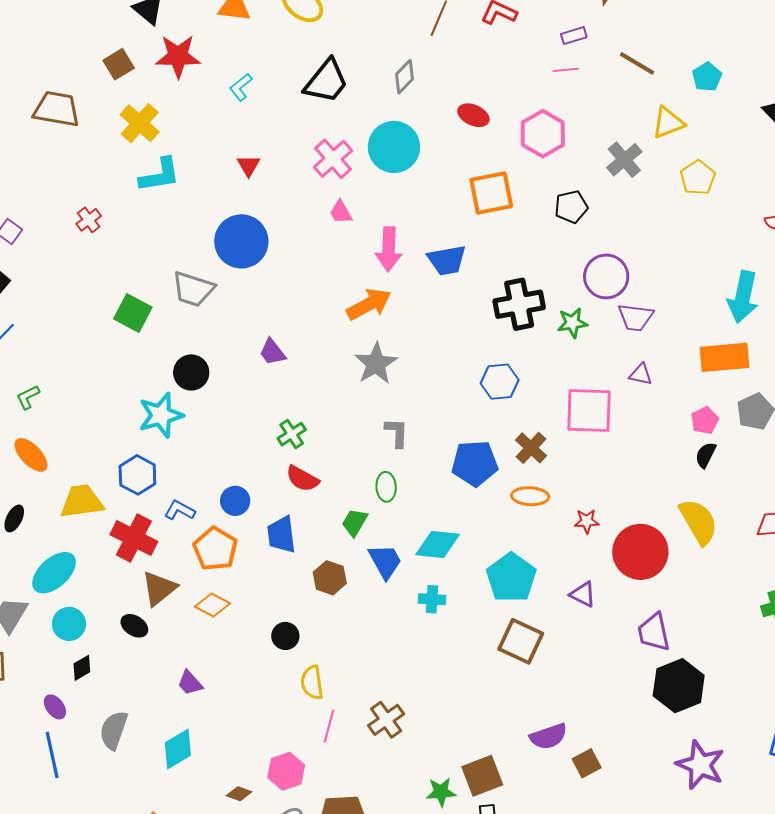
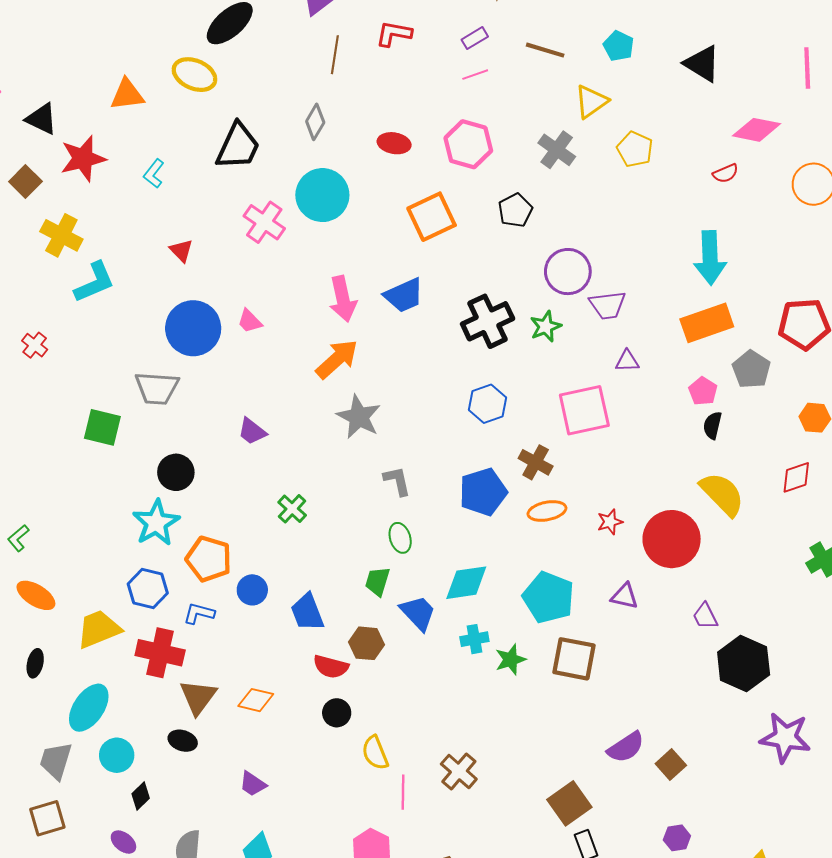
pink trapezoid: (341, 212) -> (250, 321), moved
red semicircle: (302, 479) -> (331, 667), moved
orange pentagon: (215, 549) -> (209, 559), moved
purple trapezoid: (654, 632) -> (705, 616), size x0.7
green star: (441, 792) -> (510, 660), moved

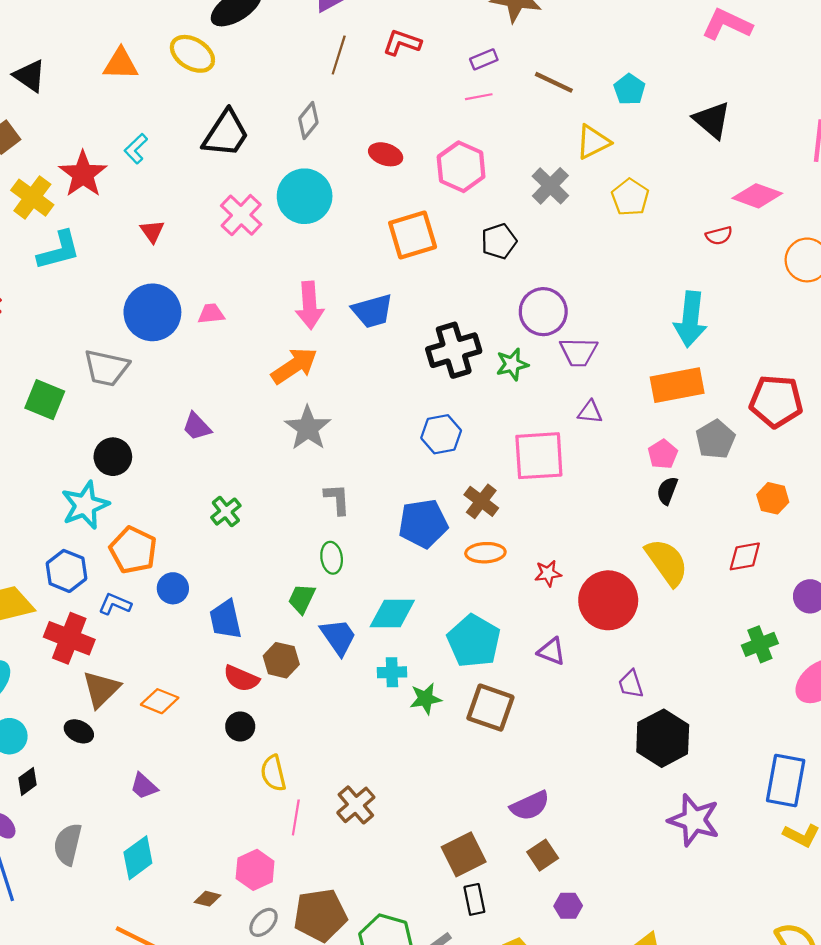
red star: (83, 159) -> (83, 174), moved, turned -30
pink trapezoid: (250, 321) -> (211, 314), turned 120
brown square: (671, 765) -> (543, 855), moved

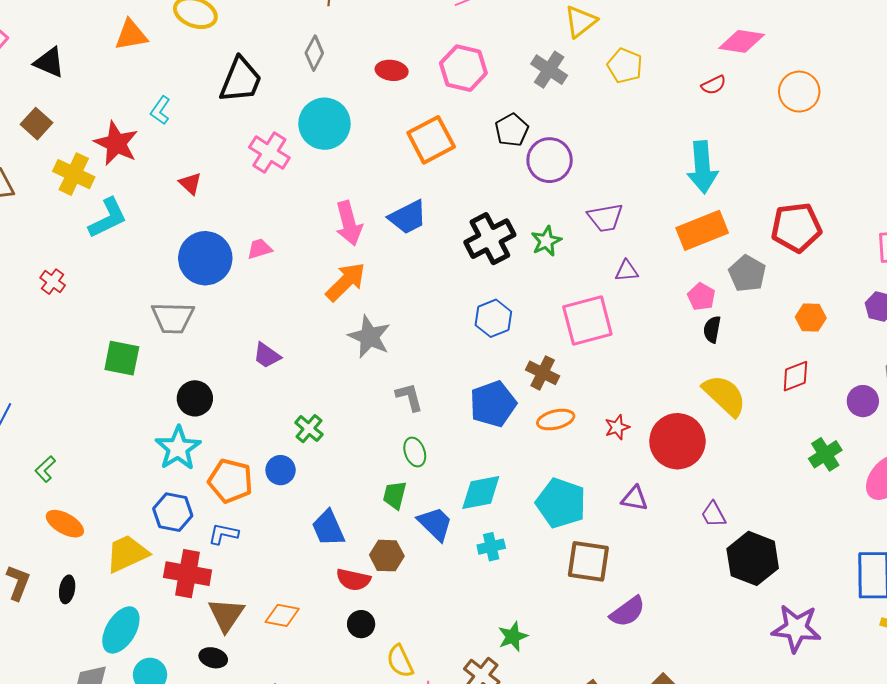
purple circle: (543, 312) -> (550, 160), moved
blue circle: (173, 588) -> (281, 470), moved
green star: (426, 699) -> (513, 637), moved
purple semicircle: (530, 806) -> (628, 612), moved

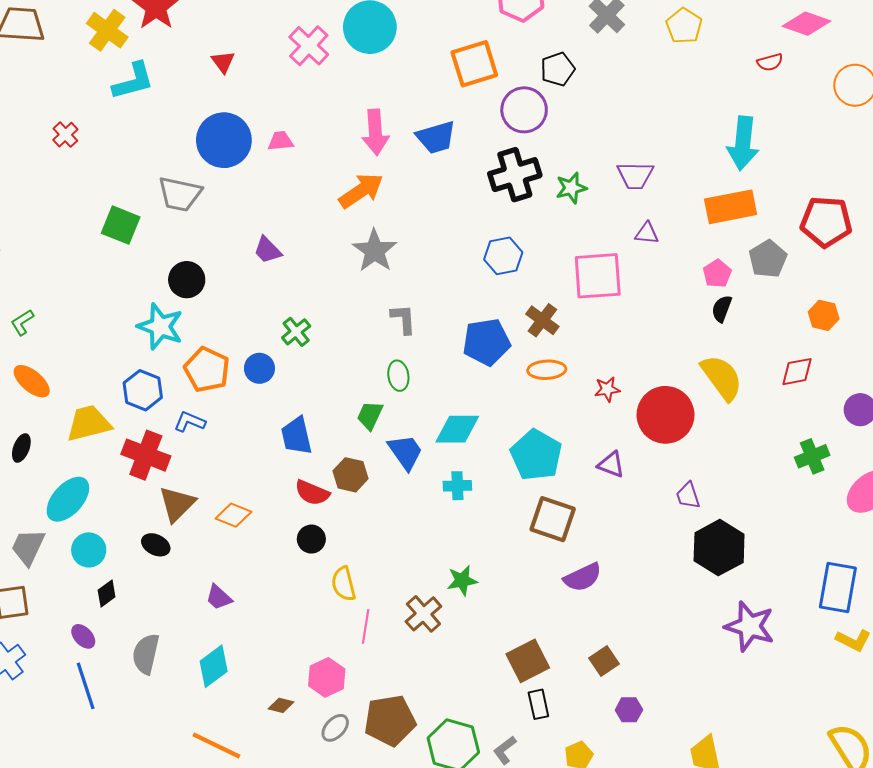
purple circle: (550, 160) -> (524, 110), moved
cyan star: (178, 448) -> (160, 327), turned -30

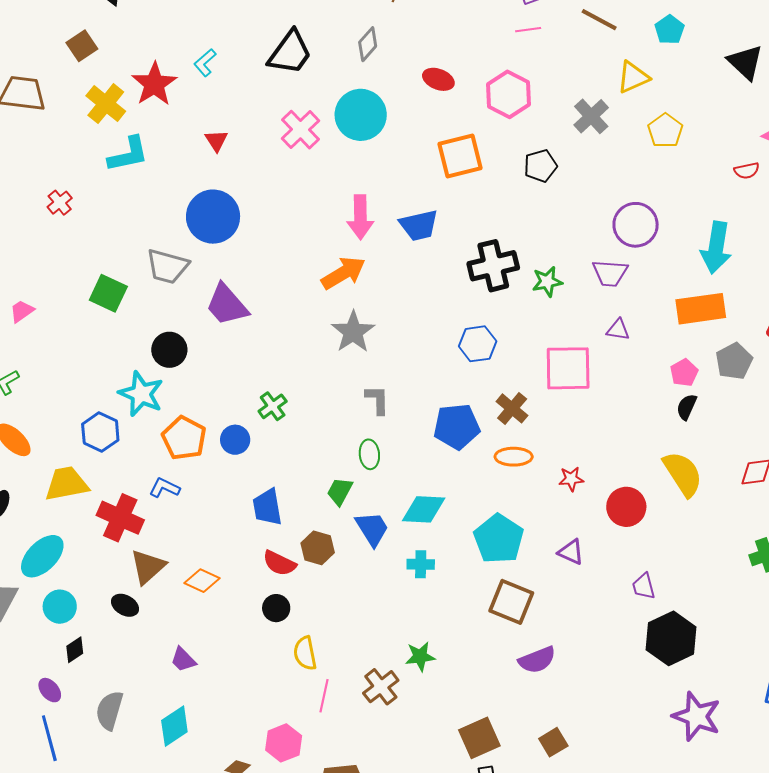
purple circle: (524, 110) -> (636, 225), moved
pink trapezoid: (281, 141) -> (22, 311), moved, turned -32
purple trapezoid: (267, 250) -> (227, 305), moved, size x1.6
blue hexagon: (143, 390) -> (100, 432), moved
red circle: (666, 415) -> (626, 507), size x0.7

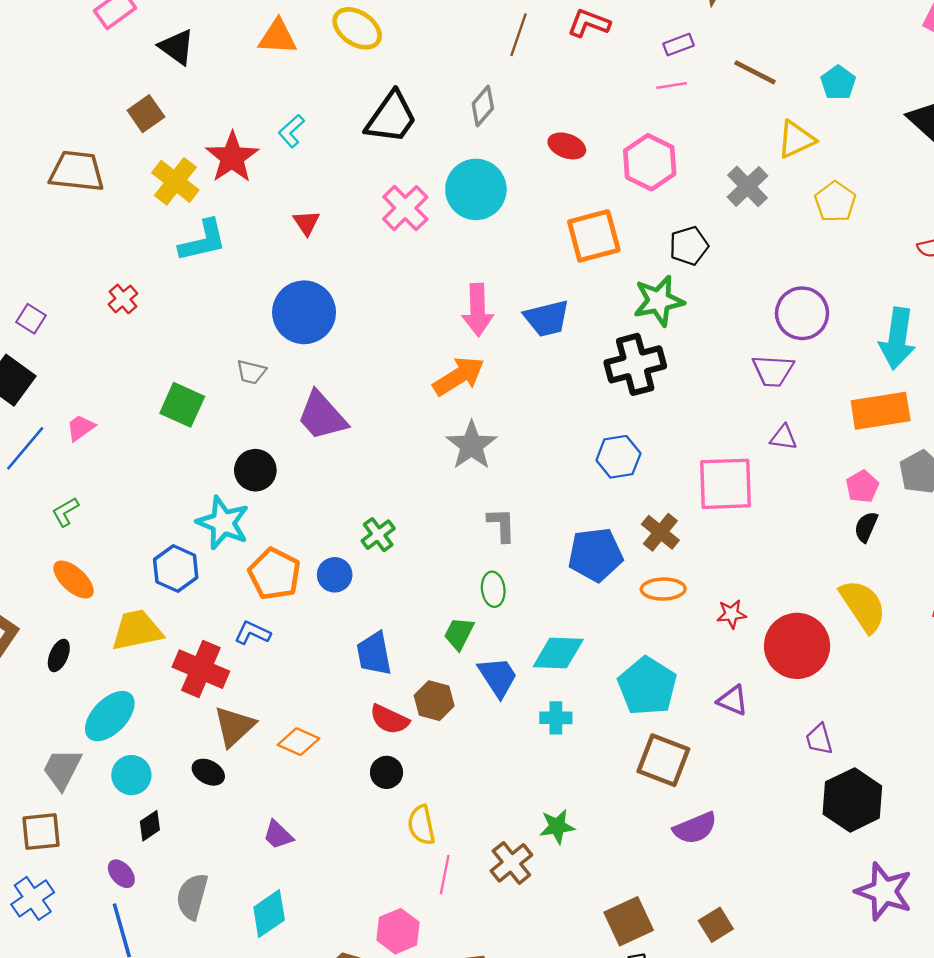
gray trapezoid: (167, 266) -> (251, 372), size x0.6
green star: (547, 282) -> (659, 301), moved, size x1.4
red circle: (626, 507) -> (797, 646), size x1.4

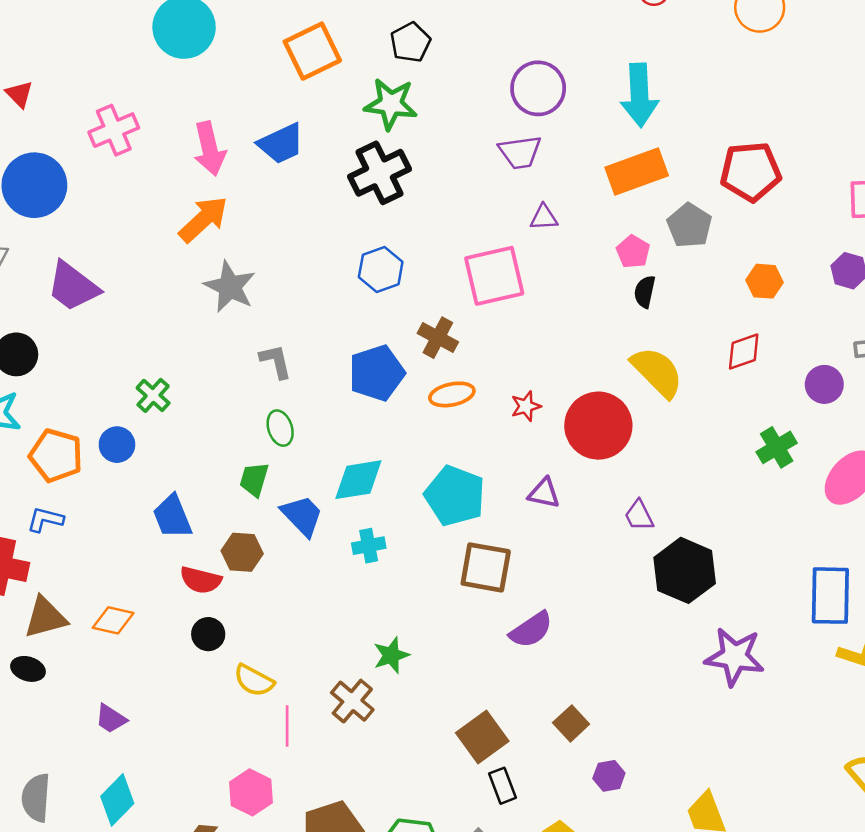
pink cross: (405, 208) -> (114, 130), moved, turned 33
green star: (659, 301) -> (391, 104), turned 30
brown triangle: (234, 726) -> (45, 617), turned 39
yellow semicircle: (421, 825) -> (254, 680), turned -39

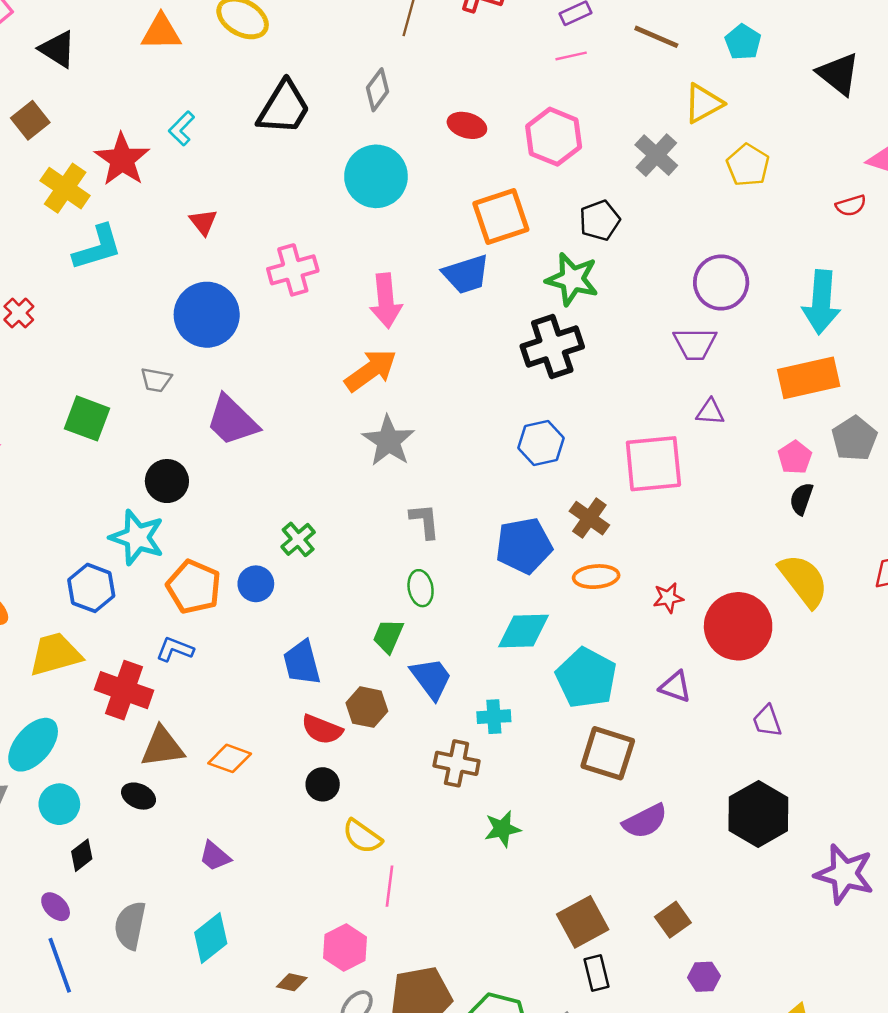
blue trapezoid: (281, 144) -> (466, 274), moved
cyan diamond: (358, 480) -> (523, 631), moved
black hexagon: (685, 570) -> (758, 814), moved
brown cross: (352, 701) -> (457, 763), moved, turned -36

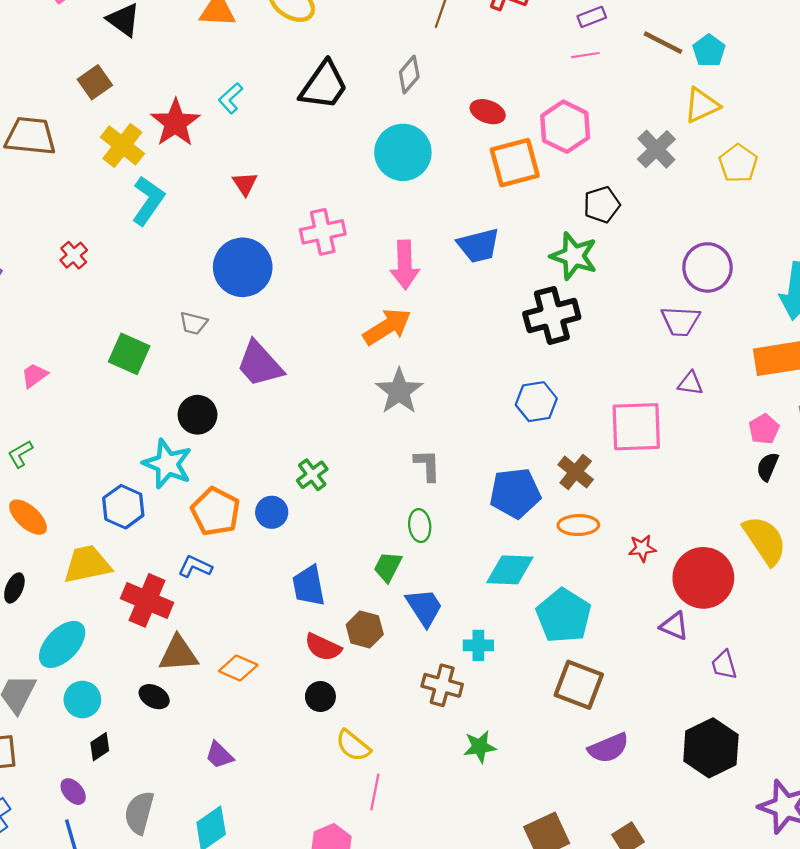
cyan pentagon: (743, 42) -> (709, 51), moved
orange square: (501, 217) -> (515, 163), moved
cyan L-shape: (97, 248) -> (148, 201), turned -42
purple triangle: (675, 687) -> (674, 626), moved

